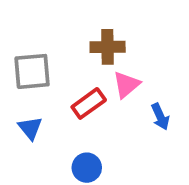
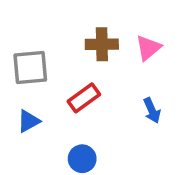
pink triangle: (126, 85) -> (148, 48), moved
blue triangle: (30, 128) -> (29, 121), turned 40

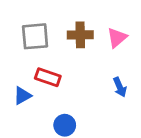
gray square: (30, 68) -> (35, 36), moved
red rectangle: (84, 98) -> (48, 77), moved, turned 55

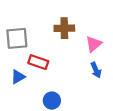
gray square: (35, 36) -> (17, 38), moved
pink triangle: (117, 38) -> (94, 44), moved

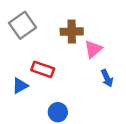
gray square: (17, 38) -> (23, 25), moved, turned -30
pink triangle: (94, 44) -> (93, 49), moved

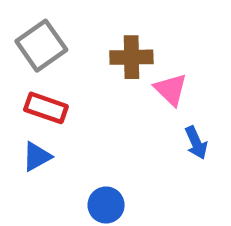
pink triangle: (93, 49) -> (171, 89), turned -36
red rectangle: (43, 69) -> (46, 108), moved

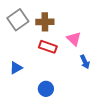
brown cross: (131, 57) -> (45, 22), moved
red rectangle: (46, 108) -> (48, 47), moved

